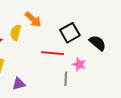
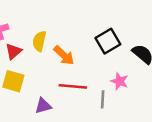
orange arrow: (33, 19) -> (64, 55), moved
red line: (52, 53) -> (73, 86), moved

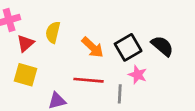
black square: (108, 41) -> (128, 47), moved
orange arrow: (64, 55) -> (93, 47), moved

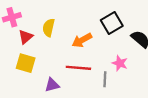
orange arrow: (93, 47) -> (82, 40), turned 108
black square: (128, 47) -> (112, 23), moved

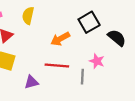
yellow semicircle: (49, 28) -> (28, 16), moved

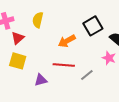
pink star: (97, 61) -> (109, 58), moved
gray line: (82, 77) -> (87, 75), turned 48

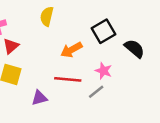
yellow semicircle: (38, 20) -> (47, 16), moved
pink star: (109, 58) -> (104, 71), moved

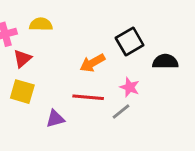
yellow semicircle: (47, 16) -> (41, 24), moved, turned 78
black semicircle: (134, 49) -> (165, 61), turned -40

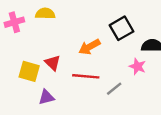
red triangle: (22, 59) -> (53, 63), moved, turned -35
pink star: (130, 87) -> (137, 66), moved
purple triangle: (55, 119) -> (46, 97), moved

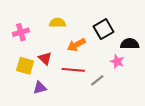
yellow semicircle: (45, 14) -> (58, 23), moved
pink cross: (14, 22) -> (21, 32), moved

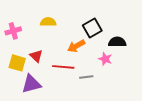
orange arrow: (76, 45) -> (76, 46), moved
gray line: (97, 80) -> (86, 77), turned 32
purple triangle: (40, 88) -> (31, 84), size x1.5

